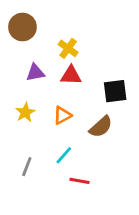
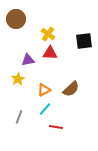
purple triangle: (35, 73) -> (28, 60), moved
black square: (115, 91) -> (84, 41), moved
orange triangle: (62, 115) -> (44, 90), moved

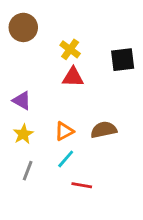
purple triangle: (28, 60) -> (22, 101), moved, turned 40
yellow star: (18, 79) -> (23, 134), moved
brown semicircle: (71, 89) -> (104, 130), turned -150

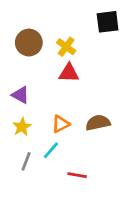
brown circle: (23, 27) -> (29, 43), moved
black square: (123, 60) -> (108, 22), moved
cyan line: (66, 159) -> (51, 150), moved

